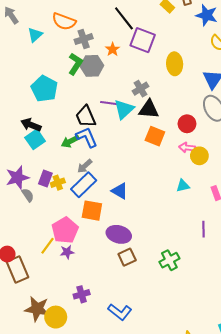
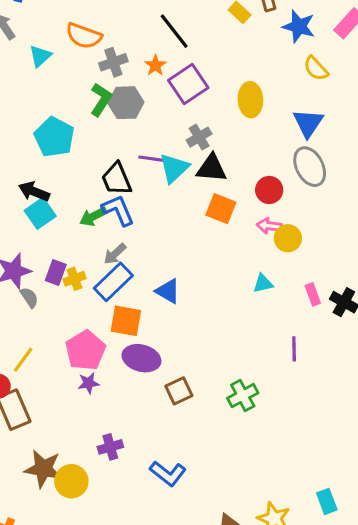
purple square: (143, 40) -> (188, 84), moved, turned 35
orange star: (113, 49) -> (155, 65), moved
purple ellipse: (119, 234) -> (141, 358), moved
yellow line: (47, 246) -> (23, 360), moved

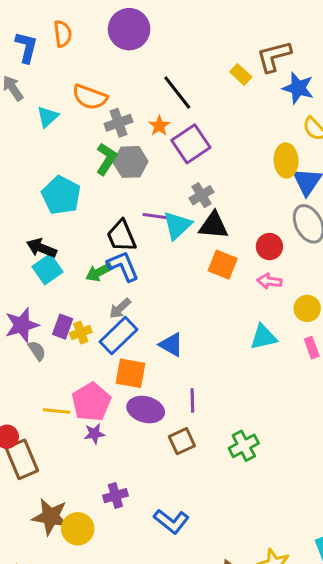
yellow ellipse: (250, 100) -> (286, 160), moved
yellow circle: (288, 238) -> (307, 308), moved
cyan triangle: (263, 283) -> (263, 337), size x1.4
purple line: (294, 349) -> (192, 400), moved
yellow line: (23, 360) -> (57, 411), moved, turned 60

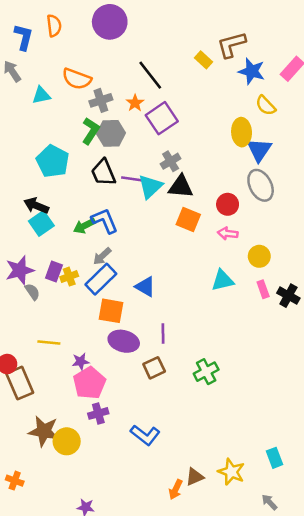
cyan triangle: (48, 117) -> (41, 95), turned 30
black trapezoid: (122, 236) -> (103, 173), moved
pink pentagon: (91, 402) -> (89, 383), moved

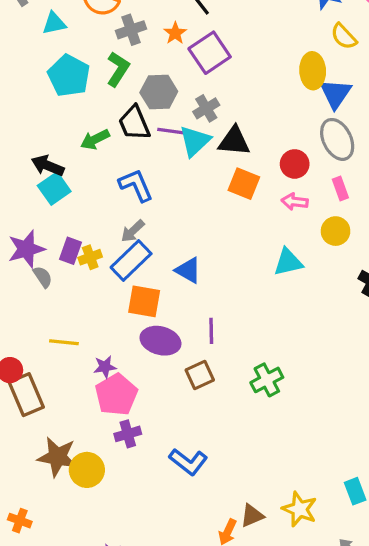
gray hexagon: (111, 133) -> (159, 92), moved
cyan pentagon: (53, 161) -> (69, 76), moved
gray cross: (171, 161) -> (206, 108), moved
green arrow: (84, 226) -> (95, 139), moved
pink rectangle: (263, 289) -> (340, 189), moved

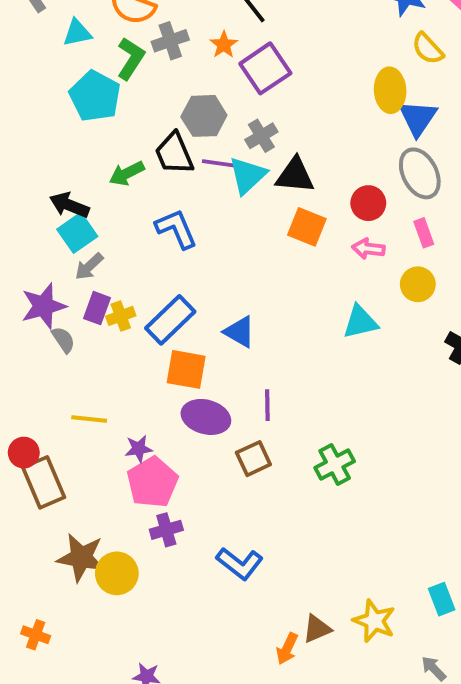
green L-shape: (118, 69) -> (131, 59), moved
gray arrow: (133, 231) -> (89, 266), moved

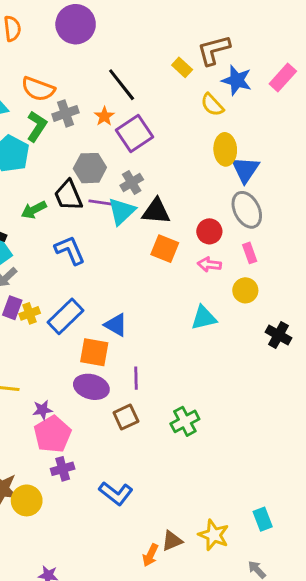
yellow semicircle: (428, 49) -> (212, 105), moved
orange square: (186, 369) -> (94, 352), moved

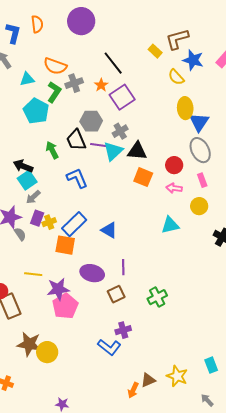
green arrow: (34, 210) -> (52, 150), turned 90
orange square: (94, 352) -> (65, 245), moved
purple star: (42, 410) -> (58, 289), size x1.6
purple cross: (63, 469) -> (123, 330), moved

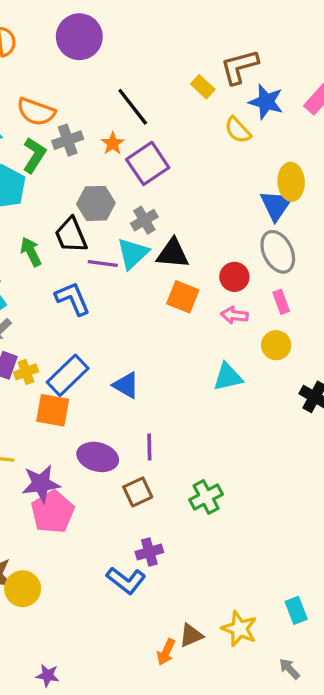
yellow ellipse: (185, 108) -> (291, 182), moved
purple line: (99, 145) -> (103, 263), moved

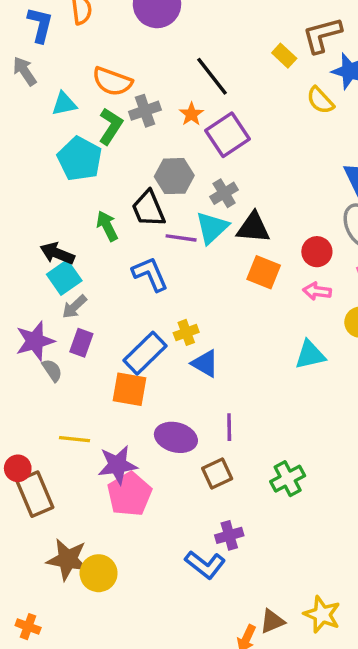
yellow cross: (26, 372) -> (186, 332), moved

